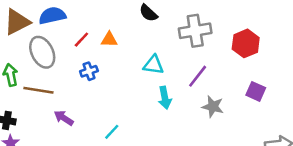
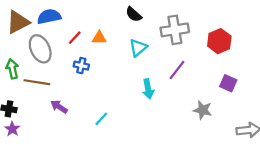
cyan triangle: (153, 65) -> (138, 48), moved, turned -48
blue cross: (89, 71) -> (81, 66), turned 32
gray star: (213, 107) -> (203, 110), moved

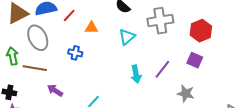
red line: (75, 38) -> (69, 15), moved
purple line: (177, 70) -> (162, 69), moved
purple square: (228, 83) -> (195, 60), moved

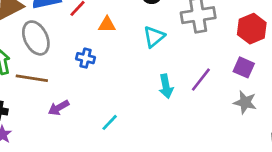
purple arrow: (55, 90) -> (59, 108), turned -63
gray star: (186, 93) -> (245, 102), moved

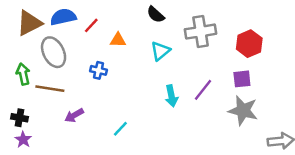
purple square: (244, 67) -> (242, 79), turned -30
gray star: (245, 102) -> (243, 111), size x1.4

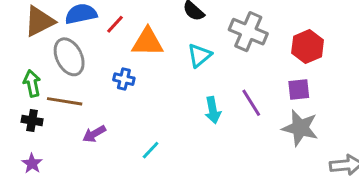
gray cross: (201, 32) -> (248, 32), turned 32
orange triangle: (118, 40) -> (148, 42), size x1.6
purple line: (203, 90) -> (251, 103), turned -70
black cross: (20, 118) -> (32, 121), moved

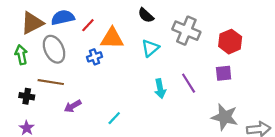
blue cross: (124, 79) -> (95, 57), moved, turned -32
green arrow: (32, 83) -> (21, 55), moved
gray star: (300, 128) -> (225, 117), moved

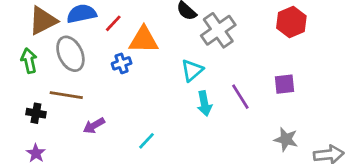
gray cross: (186, 31) -> (218, 30), moved, turned 32
red hexagon: (230, 42) -> (291, 22), moved
cyan triangle: (150, 48) -> (192, 70), moved
gray star: (225, 117) -> (286, 139), size x0.7

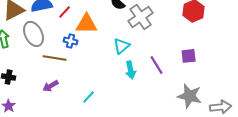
blue cross: (122, 63) -> (71, 41), turned 32
brown line: (66, 95) -> (55, 58), moved
gray star: (286, 139) -> (190, 96), size x1.4

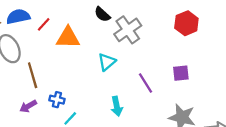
blue cross: (71, 41) -> (57, 100), moved
brown line: (55, 58) -> (33, 75), turned 65
cyan arrow: (131, 70) -> (117, 106), moved

